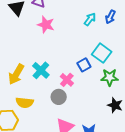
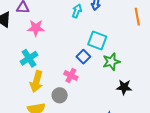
cyan cross: (41, 70) -> (29, 58), moved, turned 30
yellow arrow: (16, 74) -> (36, 81), moved
gray circle: (59, 97) -> (60, 95), moved

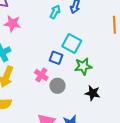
blue square: (83, 57) -> (56, 58), turned -32
gray circle: (60, 95) -> (57, 86), moved

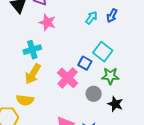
pink cross: (41, 75) -> (68, 78), size x1.5
gray circle: (57, 86) -> (94, 94), moved

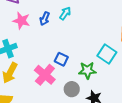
blue arrow: (112, 16) -> (45, 19), moved
cyan square: (103, 52) -> (107, 54), moved

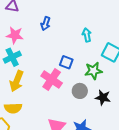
cyan arrow: (65, 13) -> (87, 35), moved, turned -40
pink star: (21, 21) -> (15, 35), moved

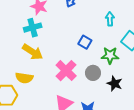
pink cross: (52, 79) -> (66, 71), moved
yellow arrow: (17, 81) -> (33, 52), turned -90

